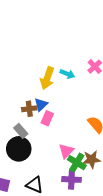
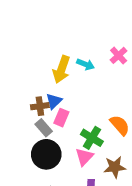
gray rectangle: (21, 131) -> (44, 128), moved
black circle: (19, 149) -> (46, 154), moved
green cross: (77, 163) -> (92, 138), moved

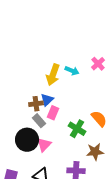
black circle: (46, 154) -> (27, 140), moved
pink triangle: (84, 157) -> (44, 145), moved

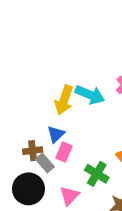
cyan arrow: (72, 71) -> (90, 95), size x1.5
brown cross: (36, 104) -> (33, 151), moved
pink triangle: (44, 145) -> (69, 196), moved

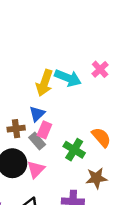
gray rectangle: (45, 163) -> (37, 141), moved
pink triangle: (69, 196) -> (36, 169), moved

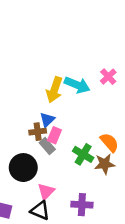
brown cross: (16, 129) -> (38, 132), moved
pink triangle: (36, 169) -> (46, 191), moved
brown star: (96, 178) -> (105, 164), moved

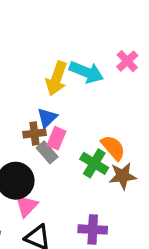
orange semicircle: (109, 142) -> (113, 148), moved
pink triangle: (46, 191) -> (27, 206), moved

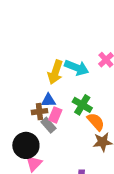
blue triangle: (47, 118) -> (48, 100), turned 42
green cross: (94, 163) -> (82, 105), moved

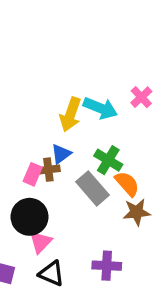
blue triangle: (48, 100) -> (61, 154), turned -35
pink rectangle: (55, 115) -> (33, 174), moved
gray rectangle: (48, 125) -> (93, 188), moved, size x1.5

